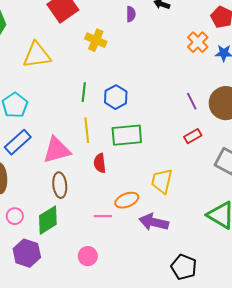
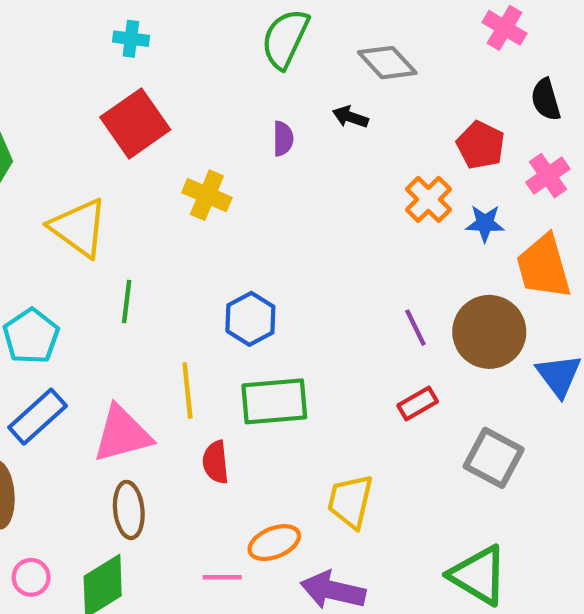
yellow triangle: (37, 55) -> (79, 228), turned 44
green line: (84, 92) -> (127, 301), moved

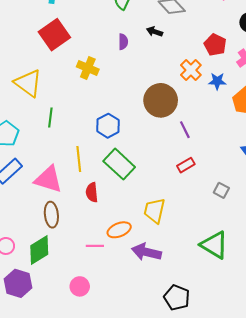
brown circle: (489, 332) -> (161, 100), moved
green rectangle: (274, 401) -> (119, 164), turned 48
pink triangle: (122, 434) -> (48, 179), turned 32
gray square: (494, 458) -> (221, 190), size x0.6

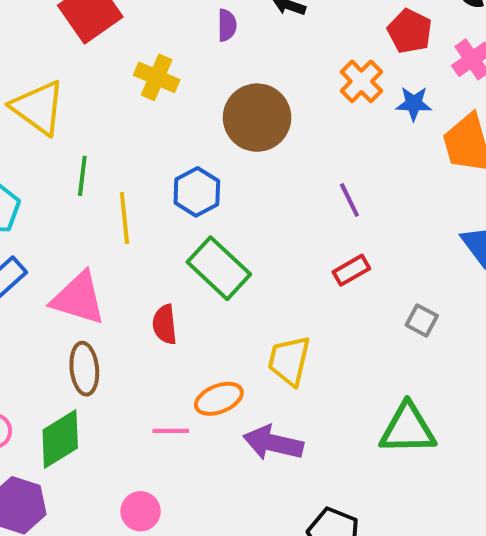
brown circle: (161, 100) -> (257, 118), moved
yellow line: (79, 159) -> (124, 218), moved
green triangle: (214, 245) -> (408, 429), turned -32

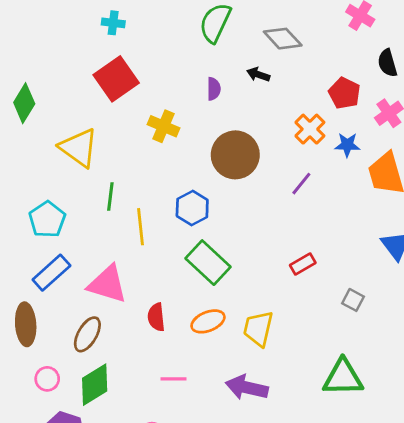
purple line: (349, 200) -> (301, 184), moved, turned 65
red semicircle: (165, 324) -> (156, 317), moved
brown ellipse: (84, 369) -> (87, 334), moved, turned 36
orange ellipse: (219, 399) -> (208, 321), moved

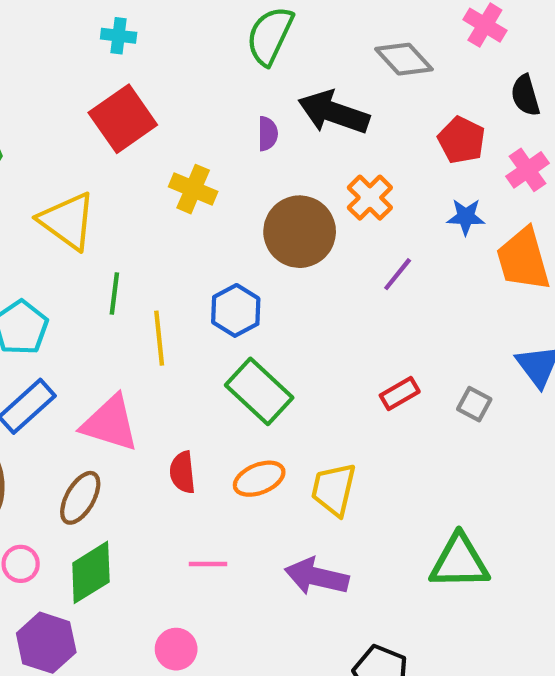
gray diamond: (283, 39) -> (404, 59), moved
black arrow: (258, 74) -> (334, 112), size x2.0
orange cross: (310, 129) -> (370, 198), moved
gray square: (353, 300) -> (474, 404), moved

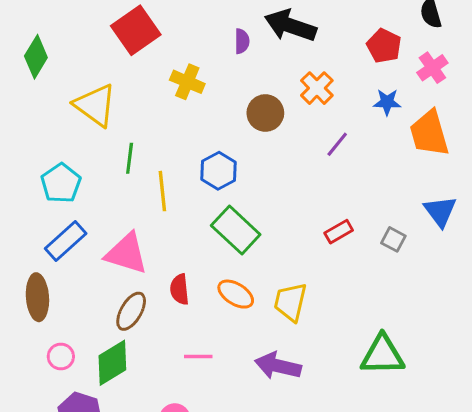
brown circle: (300, 232) -> (265, 113), size x0.7
orange ellipse: (259, 479) -> (236, 294), turned 54
brown ellipse: (80, 498) -> (131, 311), moved

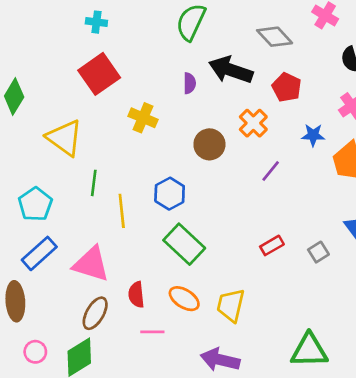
red pentagon: (384, 46) -> (287, 87), moved
gray square: (393, 239) -> (318, 252), turned 30
pink line: (198, 357) -> (152, 332), moved

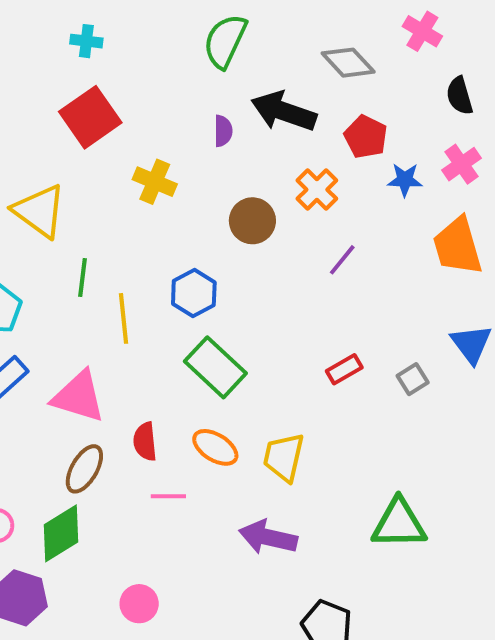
blue star: (313, 135) -> (405, 180), moved

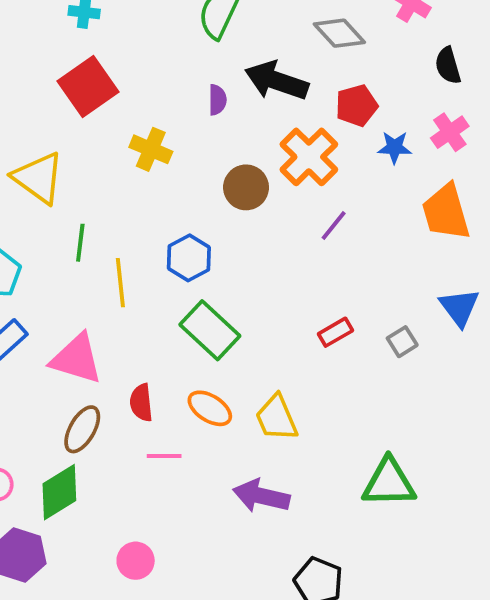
red pentagon: (366, 137) -> (356, 106), turned 30
orange cross: (317, 190) -> (309, 157), size x1.4
yellow trapezoid: (284, 457) -> (276, 418), turned -36

